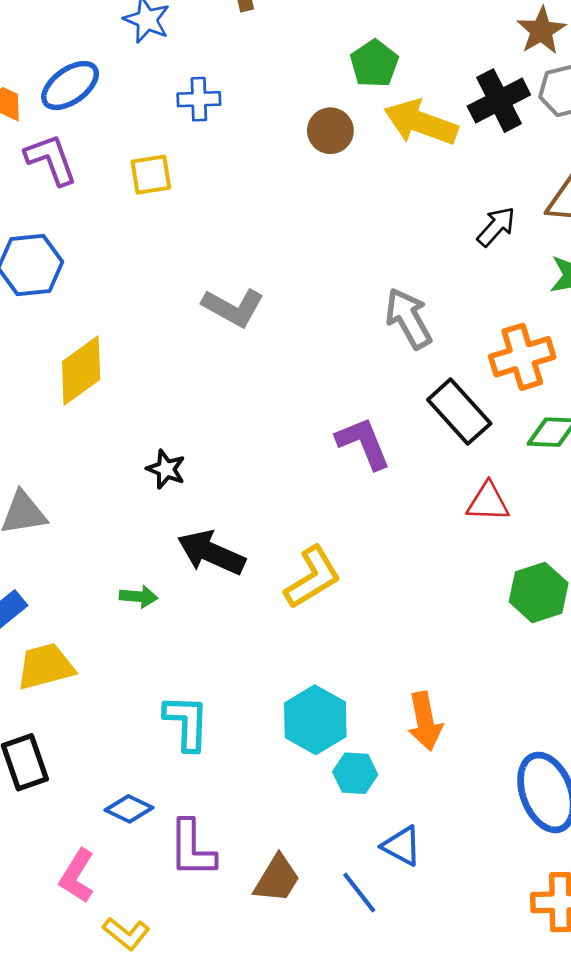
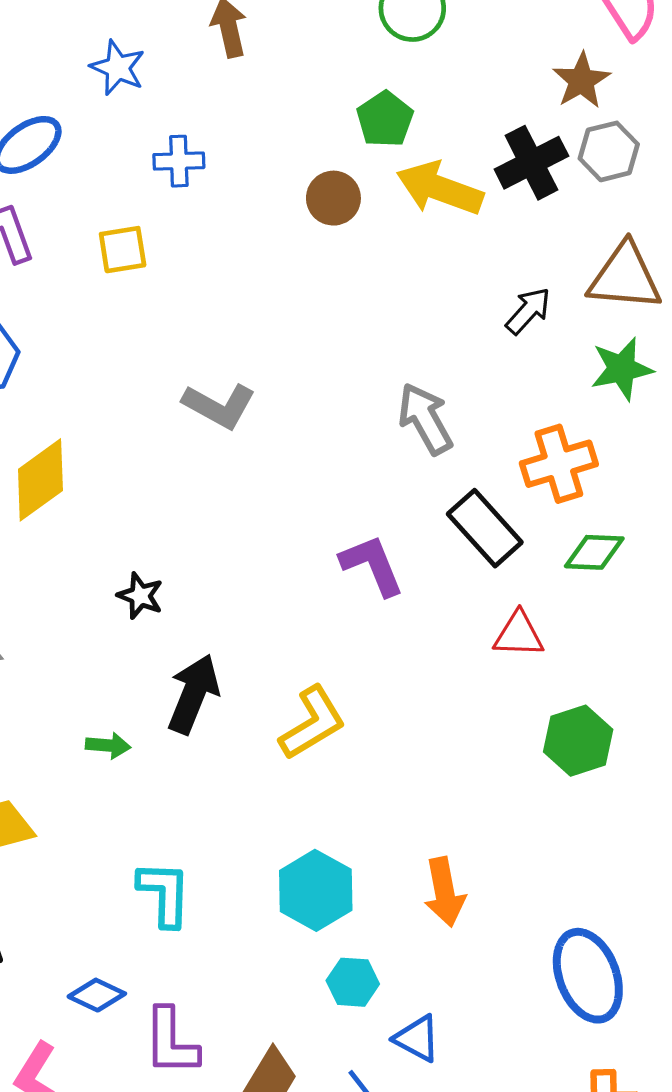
black arrow: (211, 553) -> (193, 694), turned 88
cyan hexagon: (355, 773) -> (353, 982), moved

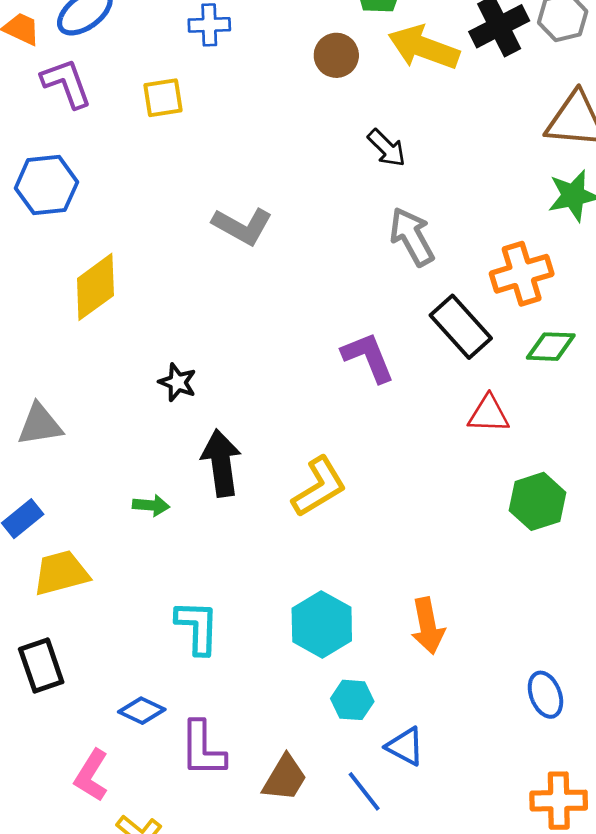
black arrow: (528, 311) -> (387, 148), moved, turned 93
black arrow: (193, 694) -> (221, 463), turned -30
blue ellipse: (588, 976) -> (545, 695), size x0.6

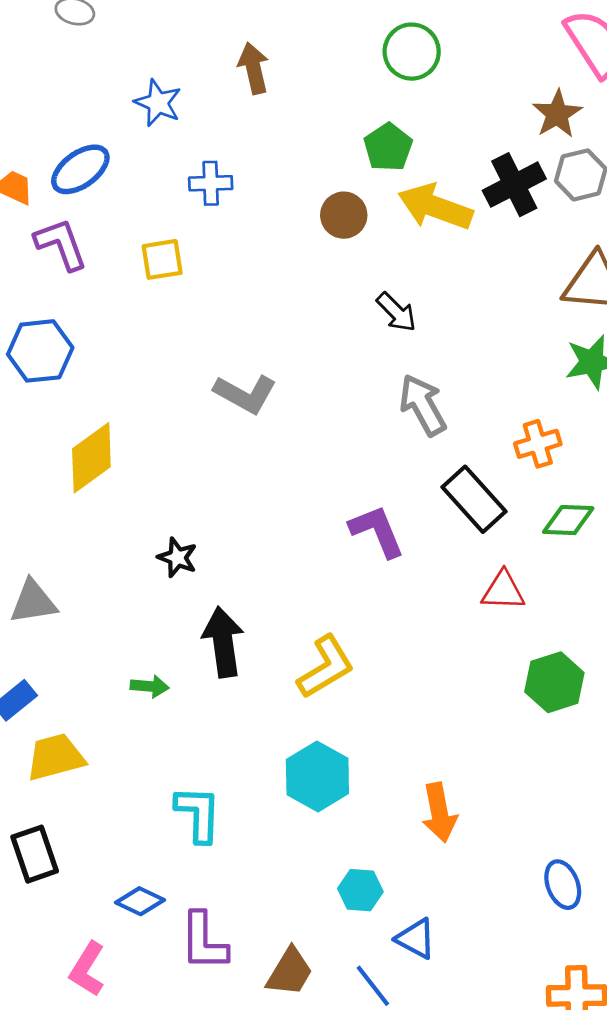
orange cross: (522, 274) -> (538, 444), size x0.7
cyan hexagon: (322, 625) -> (317, 776), moved

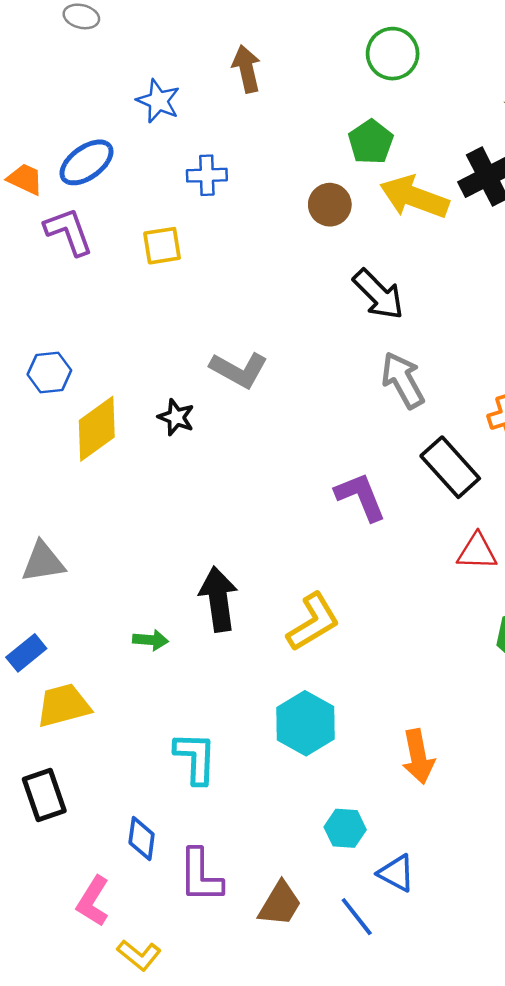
black arrow: (396, 312) -> (378, 294), size x1.4
blue hexagon: (40, 351) -> (49, 372), moved, size x0.7
black star: (177, 557) -> (176, 417), moved
blue diamond: (140, 901) -> (142, 839), turned 72

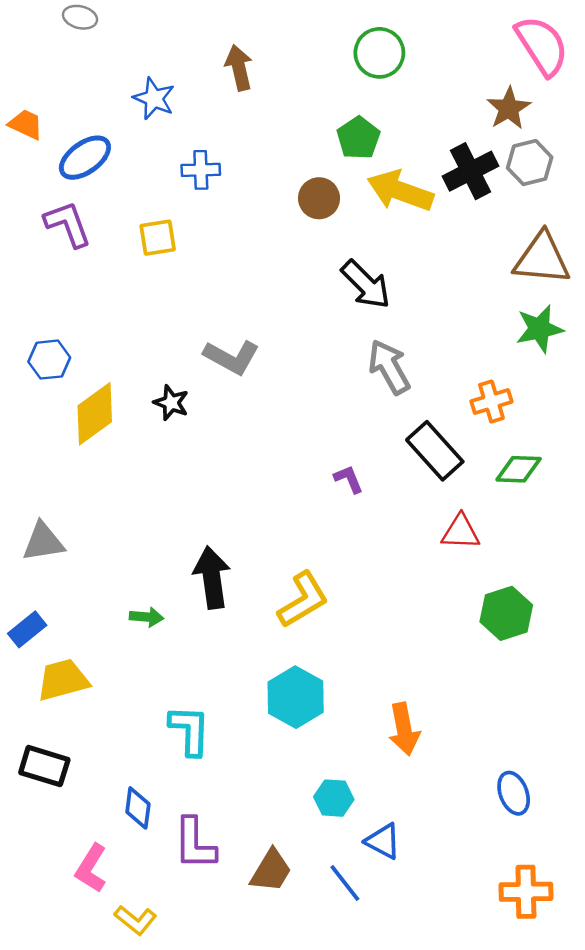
orange trapezoid: (25, 179) -> (26, 124), moved
purple L-shape: (361, 497) -> (349, 479), size x0.6
black rectangle: (44, 795) -> (44, 766), turned -54

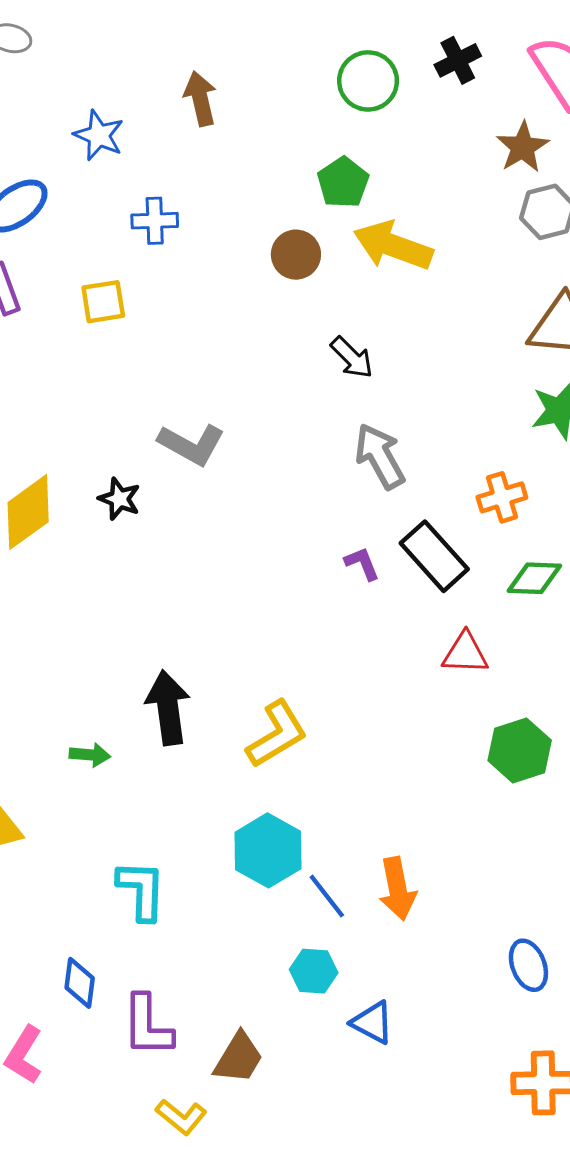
black cross: (471, 171) -> (458, 60), moved, size x0.7
black arrow: (366, 284) -> (352, 358), size x0.7
purple L-shape: (349, 479) -> (362, 564), moved
blue line: (345, 883) -> (327, 896), moved
yellow L-shape: (135, 920) -> (181, 1117), moved

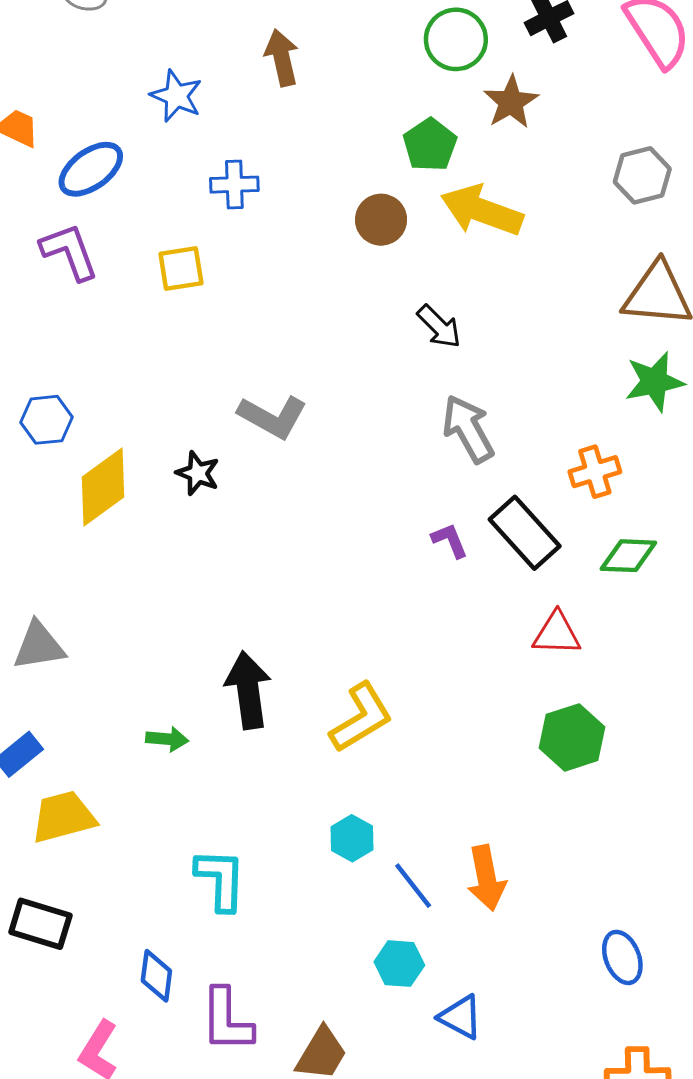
brown star: (523, 147) -> (511, 102), moved
green hexagon: (520, 750) -> (572, 737), moved
cyan hexagon: (268, 850) -> (352, 838), size x0.6

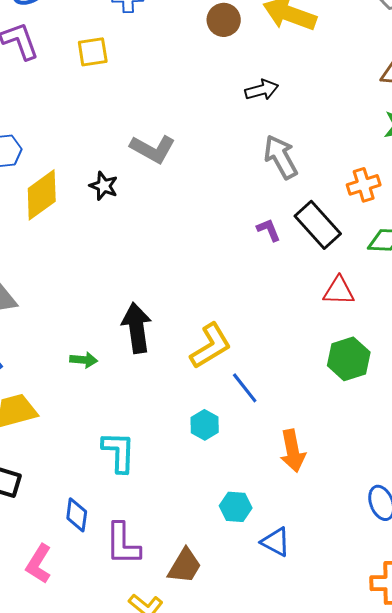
black arrow: (439, 327) -> (262, 90), turned -60
blue line: (413, 886) -> (245, 388), moved

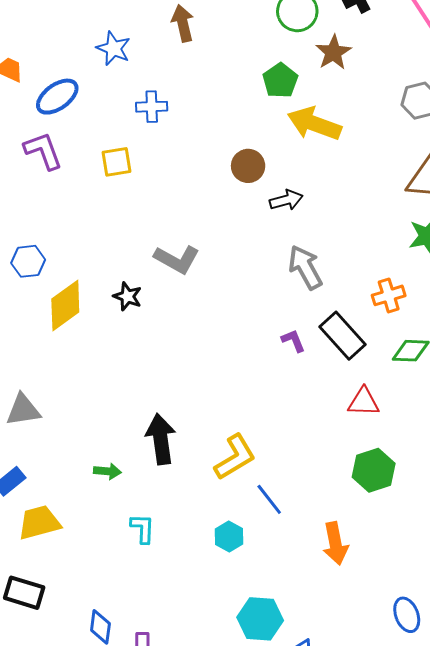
brown circle: (224, 20) -> (248, 166), moved
orange arrow: (293, 451) -> (335, 544), moved
cyan L-shape: (119, 452) -> (143, 528), moved, size x0.7
cyan hexagon: (236, 507) -> (260, 619), size x1.4

